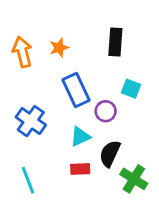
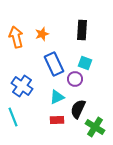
cyan square: (131, 89) -> (85, 63), moved
cyan line: (28, 180) -> (13, 117), moved

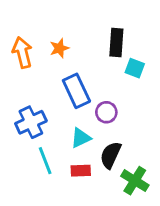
cyan square: (85, 63) -> (135, 68), moved
blue cross: (22, 86) -> (31, 122), turned 30
cyan line: (13, 117) -> (45, 161), moved

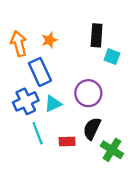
blue rectangle: (76, 91) -> (40, 72), moved
purple circle: (106, 112) -> (88, 93), size x1.5
cyan triangle: (81, 138) -> (53, 104), moved

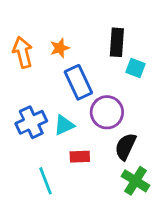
blue rectangle: (40, 72) -> (78, 82), moved
black semicircle: (92, 129) -> (125, 147), moved
cyan line: (38, 133) -> (46, 181), moved
red rectangle: (67, 142) -> (80, 157), moved

